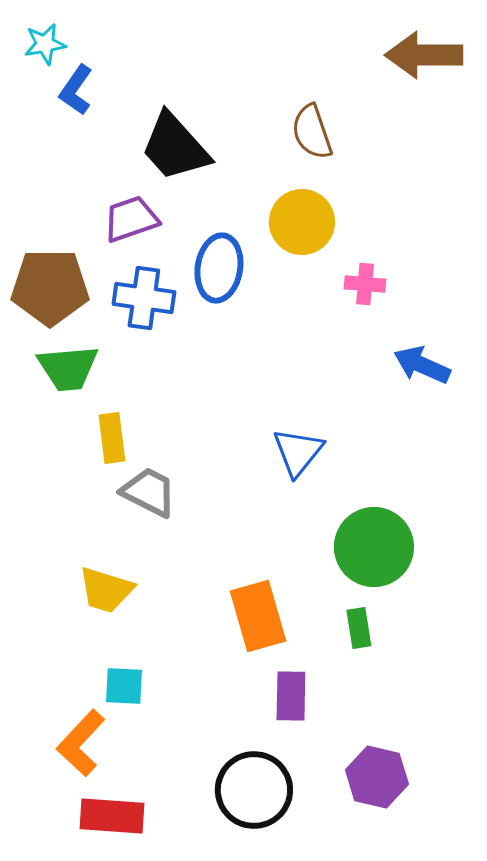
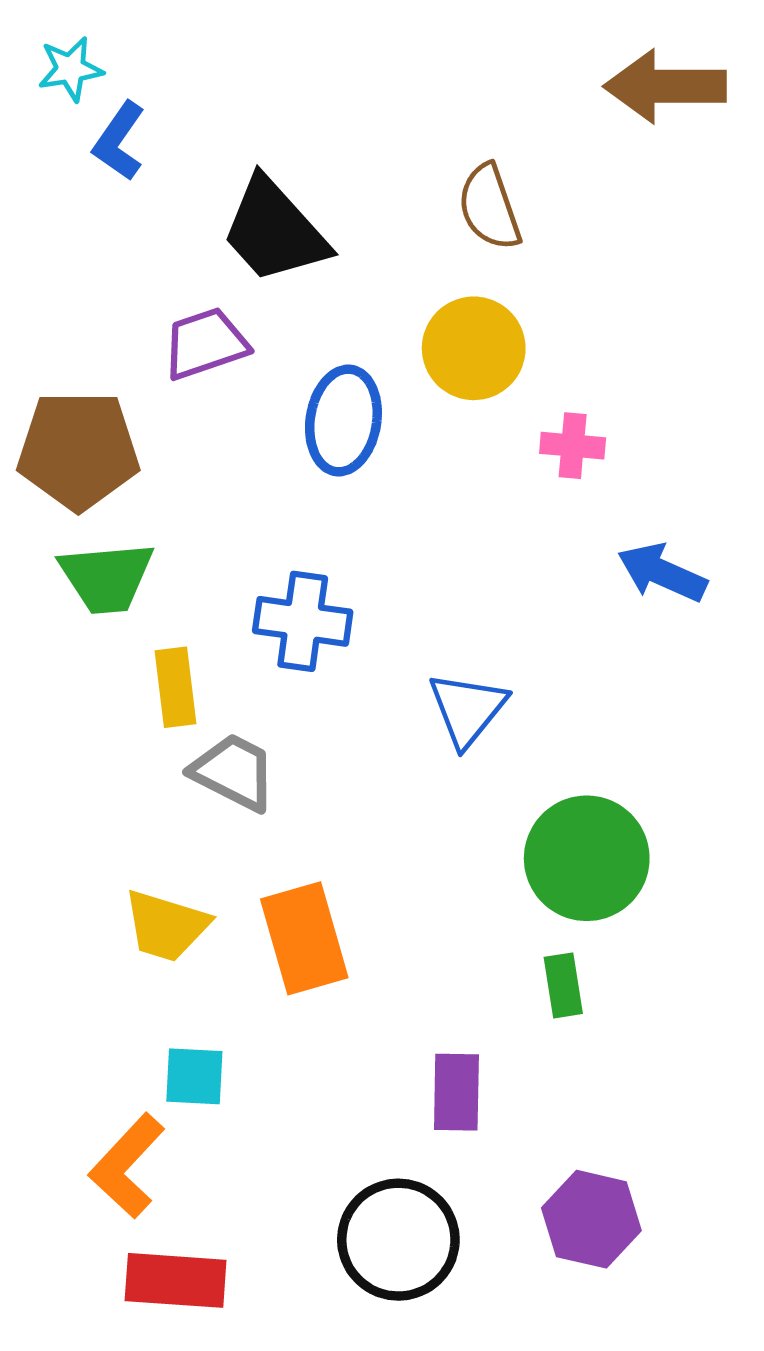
blue cross: (144, 298) -> (303, 621), moved
orange rectangle: (258, 616) -> (304, 938), moved

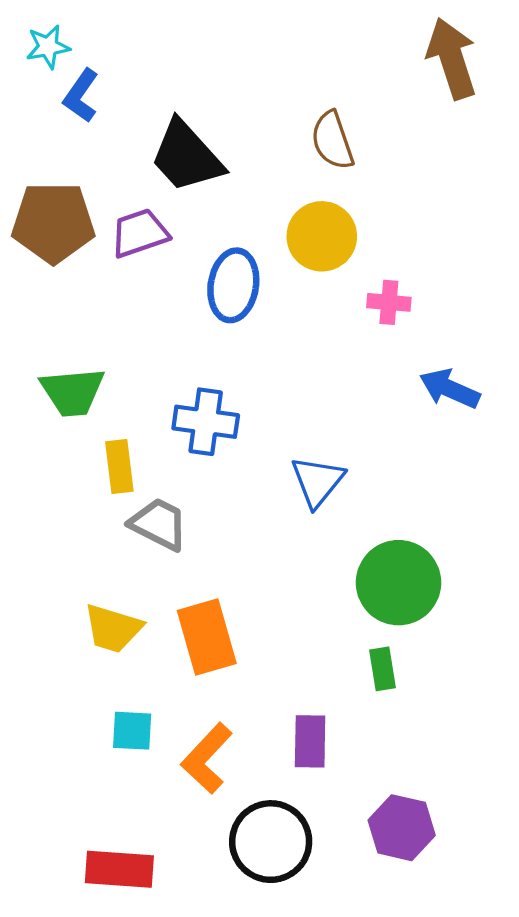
brown arrow: (665, 86) -> (452, 58), turned 72
brown pentagon: (78, 450) -> (53, 222), moved
orange L-shape: (127, 1166) -> (207, 758), moved

